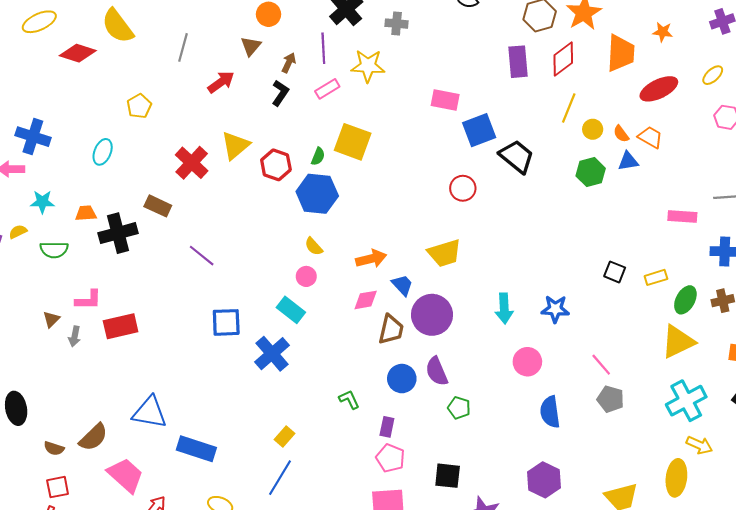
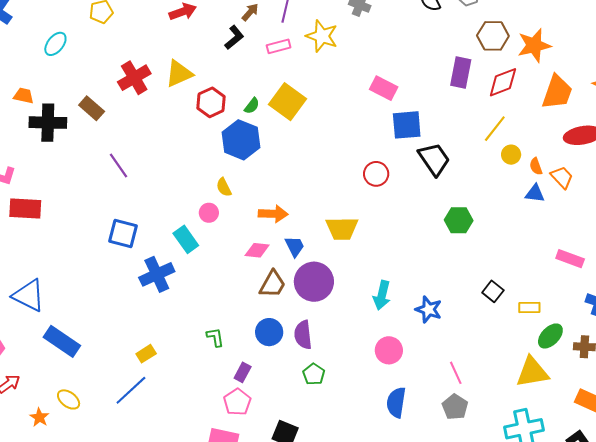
green hexagon: (591, 172) -> (459, 220), moved

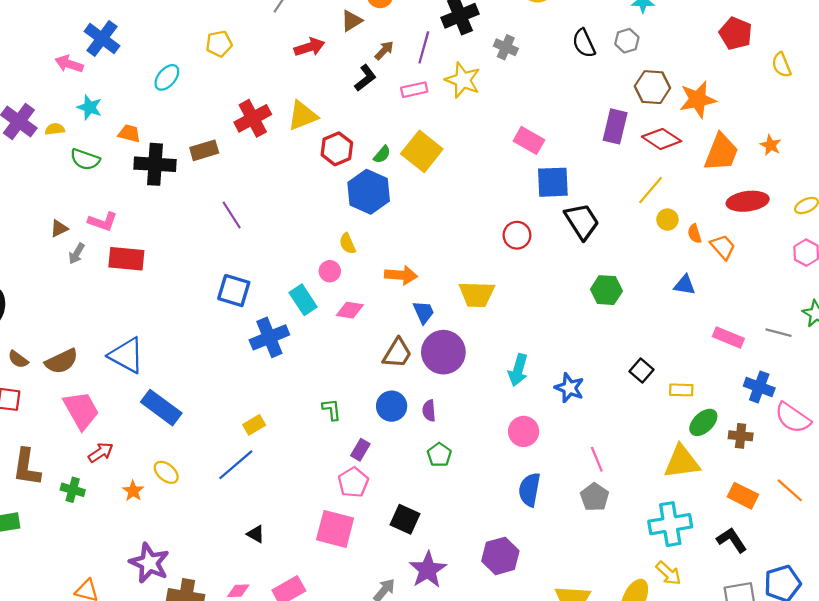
red diamond: (503, 82) -> (662, 139), turned 52
brown rectangle: (92, 108) -> (204, 150), turned -60
blue triangle: (535, 193) -> (685, 285), moved
pink diamond: (257, 250) -> (350, 310), moved
purple semicircle: (303, 335) -> (429, 411), size x0.7

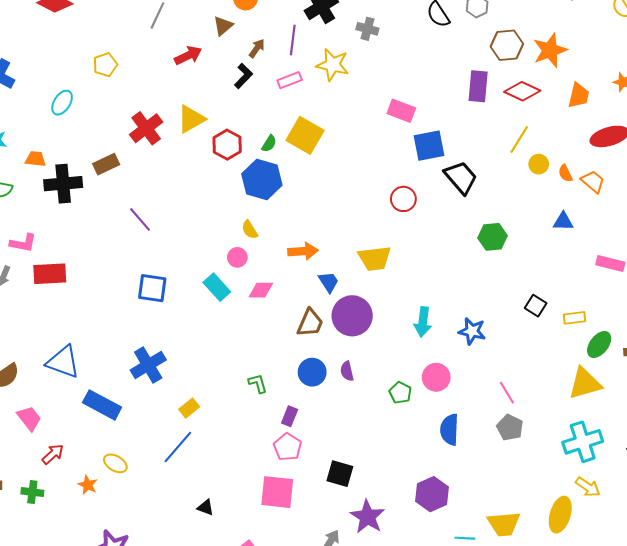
orange trapezoid: (721, 152) -> (579, 95), size x0.7
blue cross: (269, 337) -> (148, 365), moved
pink trapezoid: (81, 410) -> (29, 418), size x0.7
green pentagon: (439, 455) -> (400, 393), moved

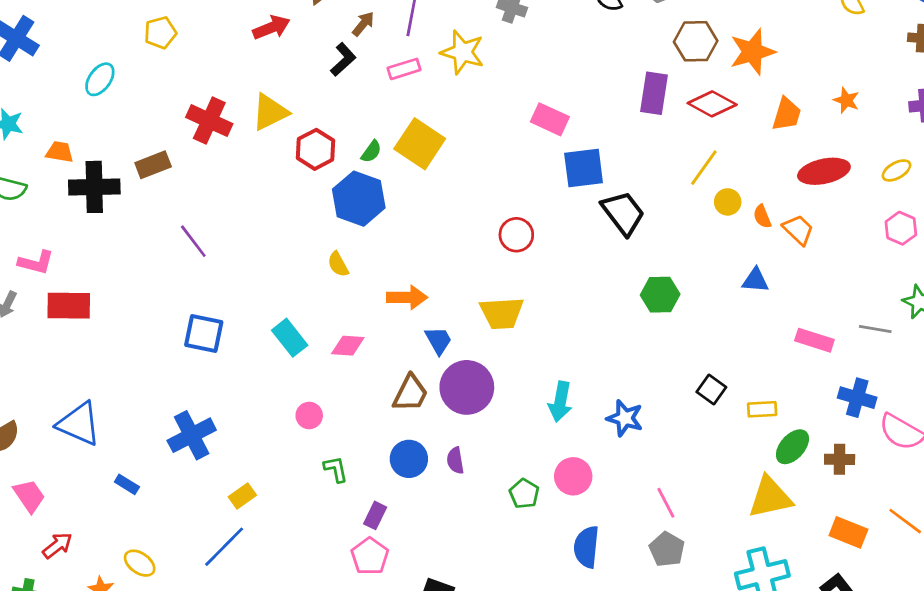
red cross: (146, 128) -> (209, 121), turned -32
red circle: (403, 199) -> (516, 235), moved
pink circle: (237, 257) -> (309, 415), moved
blue rectangle: (102, 405) -> (127, 484), size x0.5

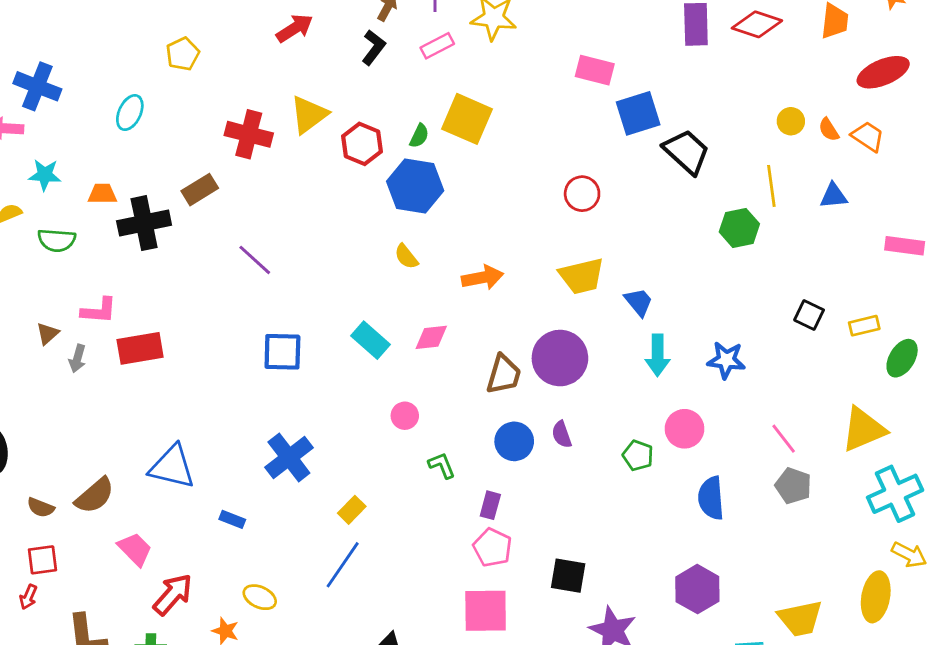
yellow line: (704, 168) -> (771, 186), moved, turned -33
blue trapezoid: (438, 340) -> (639, 302), moved
yellow triangle: (770, 497) -> (863, 429), moved
red arrow: (57, 545) -> (173, 594), size x1.4

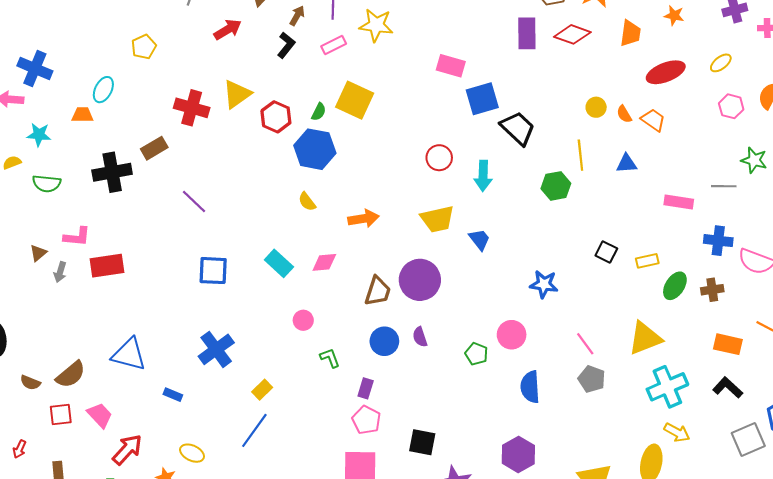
orange trapezoid: (102, 194) -> (82, 115), moved
cyan arrow: (658, 355) -> (483, 176), moved
red square: (42, 560) -> (61, 415), moved

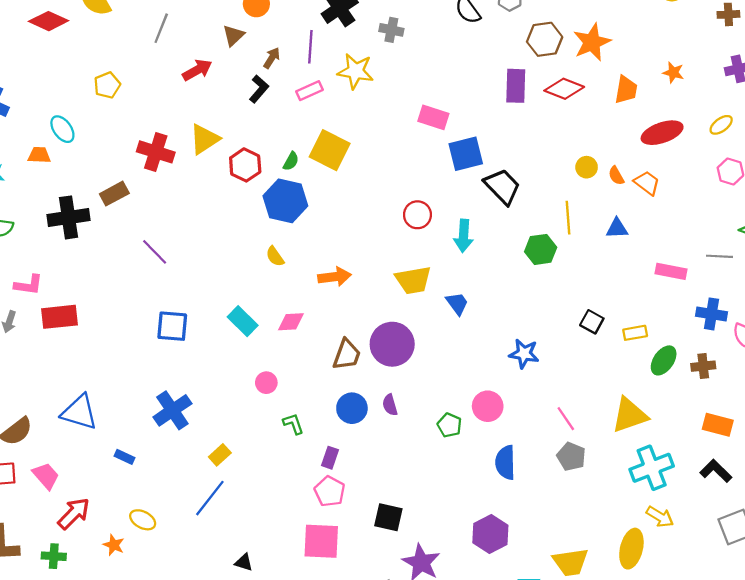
cyan ellipse: (103, 90) -> (62, 129), turned -65

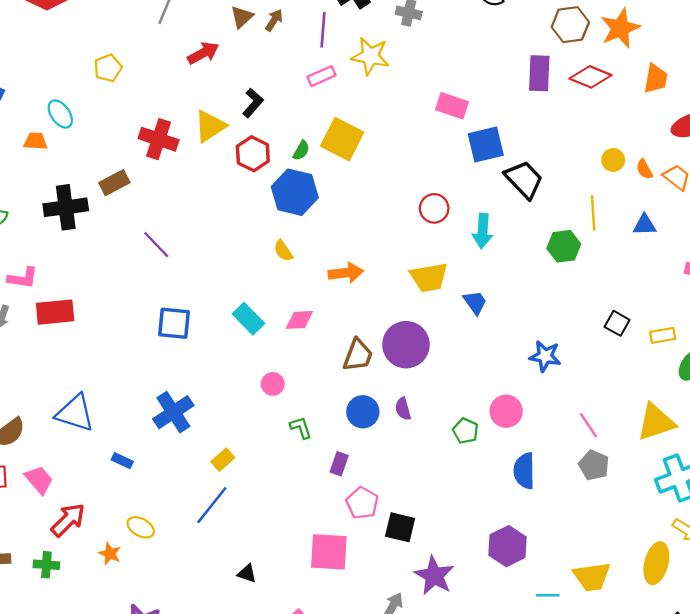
brown arrow: (272, 58) -> (274, 20), moved
black L-shape: (259, 89) -> (253, 103), moved
pink pentagon: (330, 491) -> (362, 503), moved

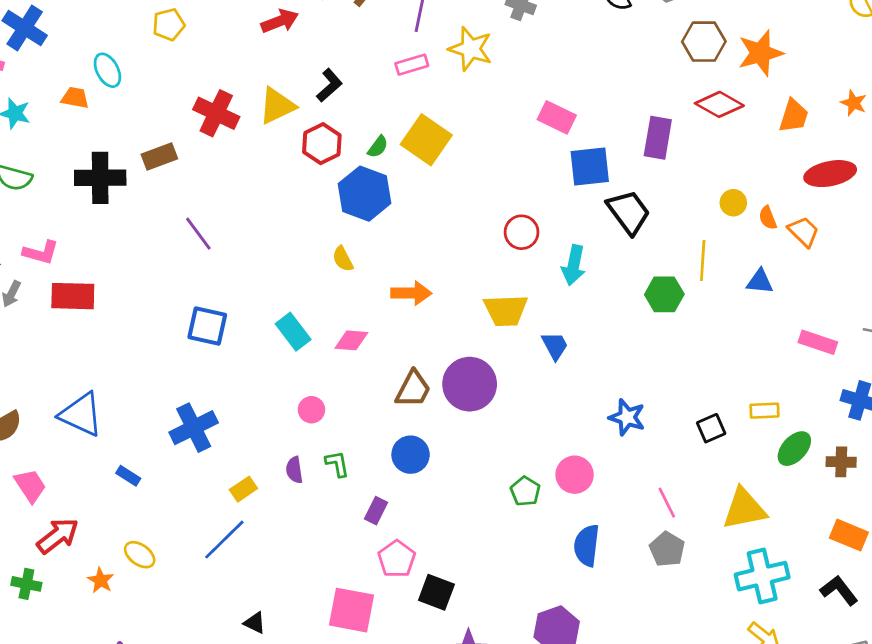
purple rectangle: (539, 73) -> (658, 138), moved
black square: (617, 323) -> (711, 428), moved, turned 30
purple semicircle: (403, 409) -> (294, 470), moved

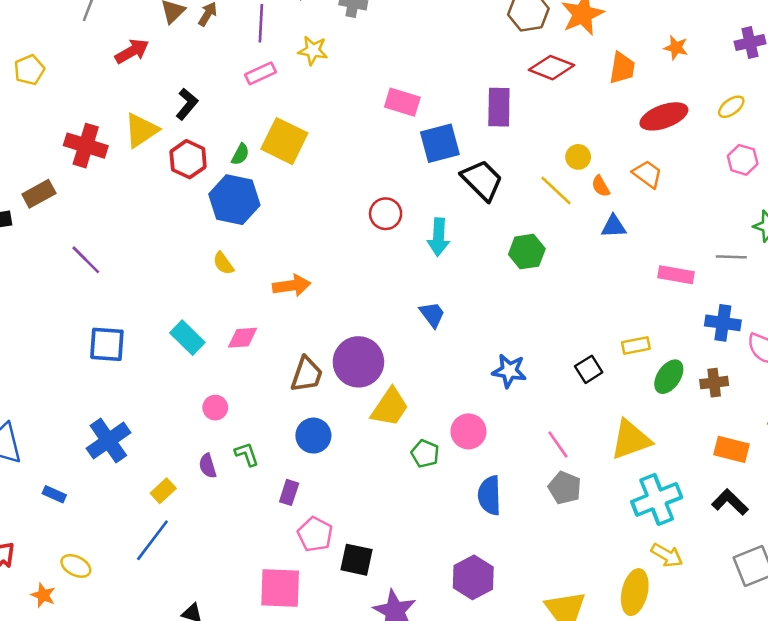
yellow star: (471, 49) -> (313, 51), size x0.7
orange semicircle: (768, 218) -> (601, 186), moved
yellow line: (703, 260) -> (556, 191), moved, turned -42
yellow trapezoid: (506, 310) -> (390, 407), moved, turned -45

